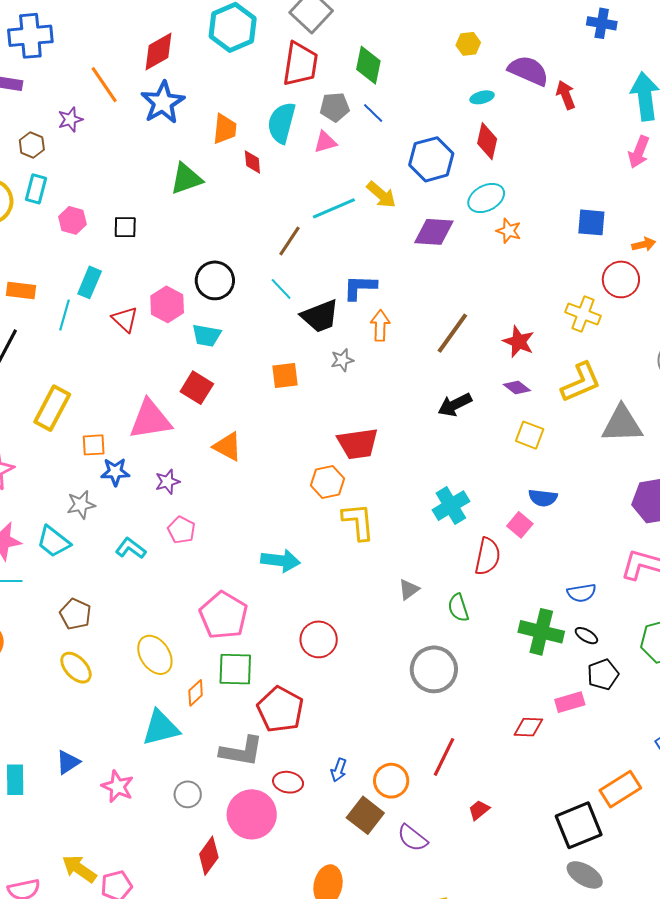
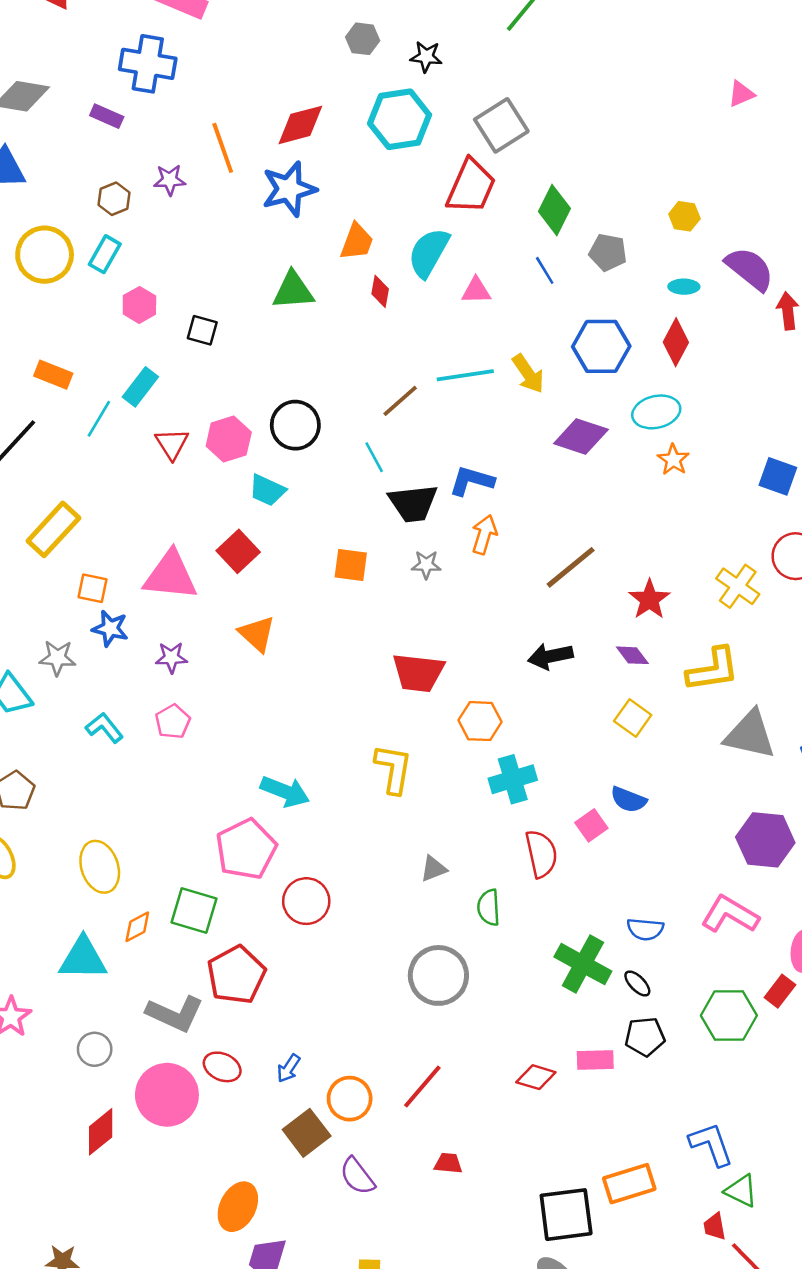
gray pentagon: (335, 107) -> (608, 252), moved
orange hexagon: (328, 482) -> (480, 721), moved
red semicircle: (487, 556) -> (541, 854), turned -39
pink pentagon: (224, 615) -> (246, 849), moved
red trapezoid: (479, 810) -> (448, 1163), turned 30

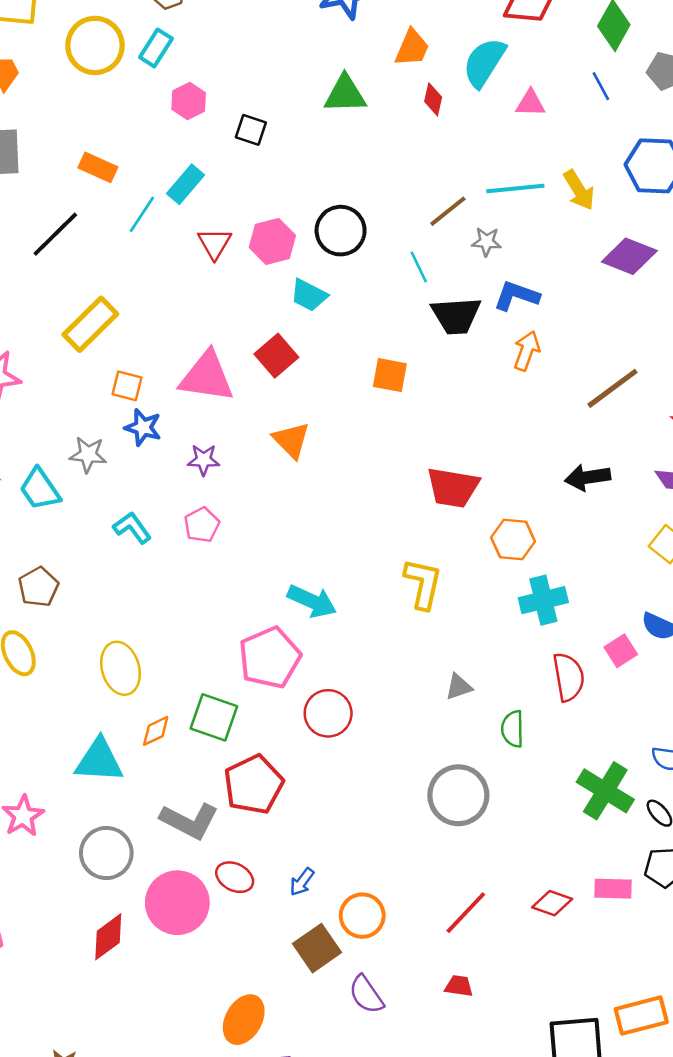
gray star: (426, 565) -> (487, 242), moved
gray circle: (95, 1049) -> (106, 853), size x1.5
red line: (422, 1087) -> (466, 913), moved

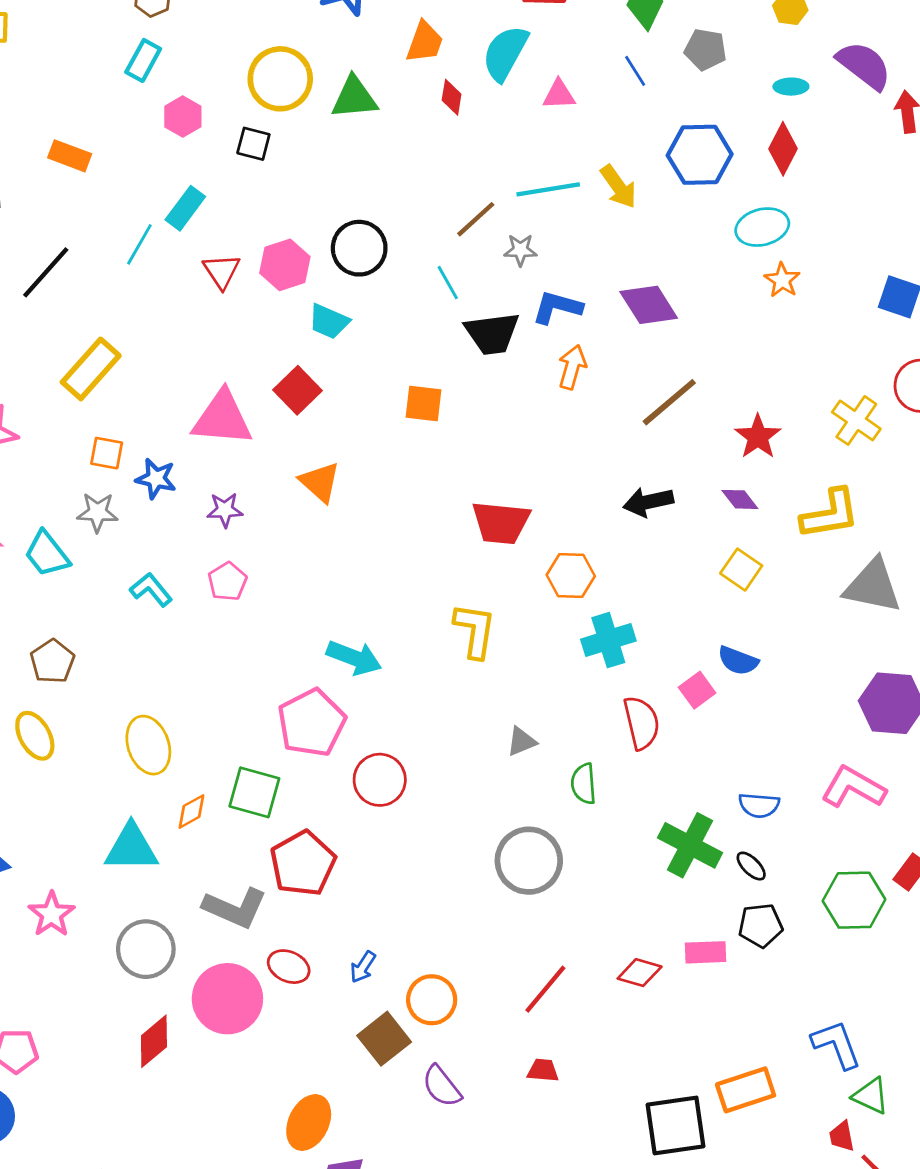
yellow circle: (95, 45) -> (280, 79), moved
orange rectangle: (98, 167) -> (70, 156), moved
purple diamond: (629, 256) -> (649, 305), moved, turned 40
orange square: (127, 386) -> (107, 453), moved

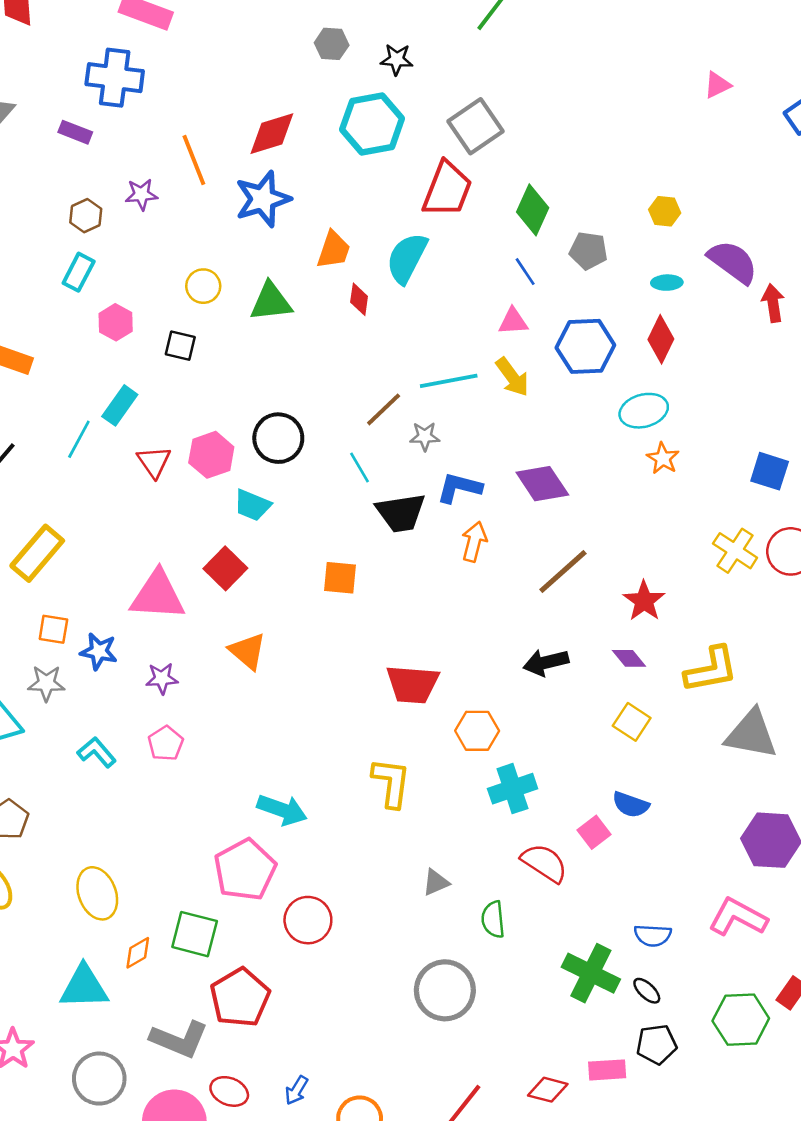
yellow circle: (280, 79) -> (203, 286), size x0.6
pink triangle: (559, 95) -> (513, 321), moved
yellow cross: (856, 420) -> (735, 551), moved
red semicircle: (642, 723) -> (544, 863), turned -42

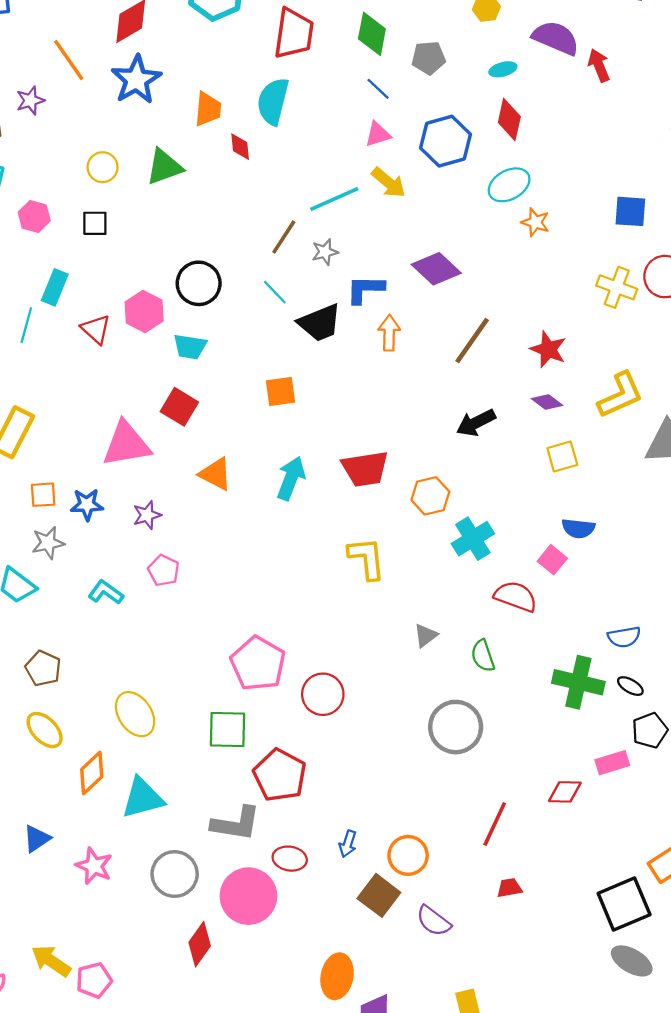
yellow square: (632, 722) -> (562, 457), turned -36
cyan arrow: (282, 810) -> (291, 478), moved, turned -75
orange diamond: (138, 953) -> (92, 773), moved, size x1.4

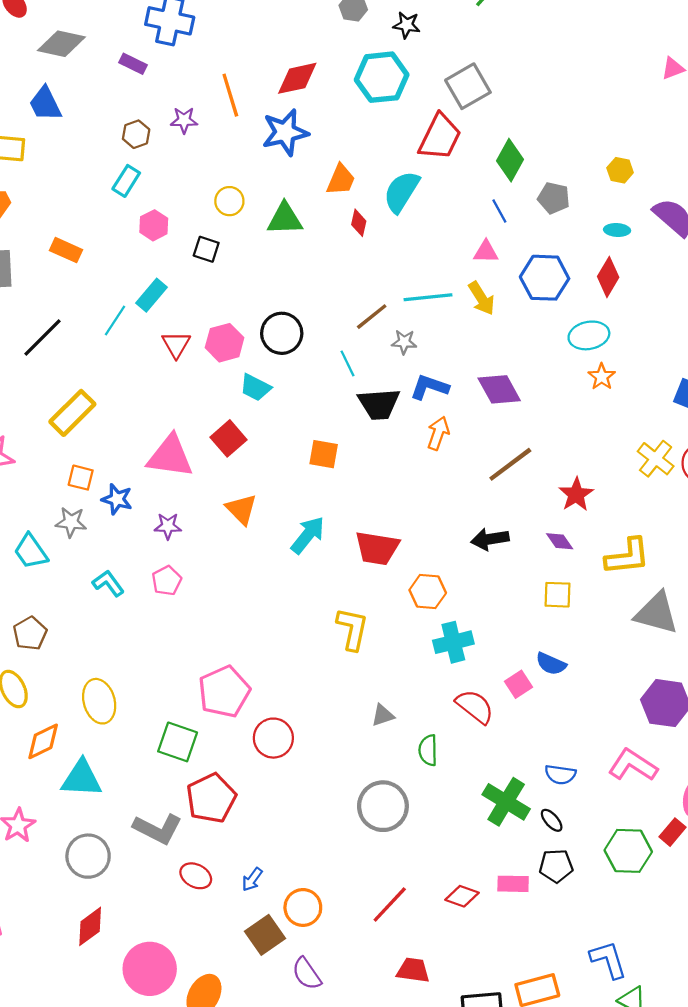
red trapezoid: (509, 888) -> (413, 970), moved, size x1.4
pink circle: (248, 896) -> (150, 969), moved

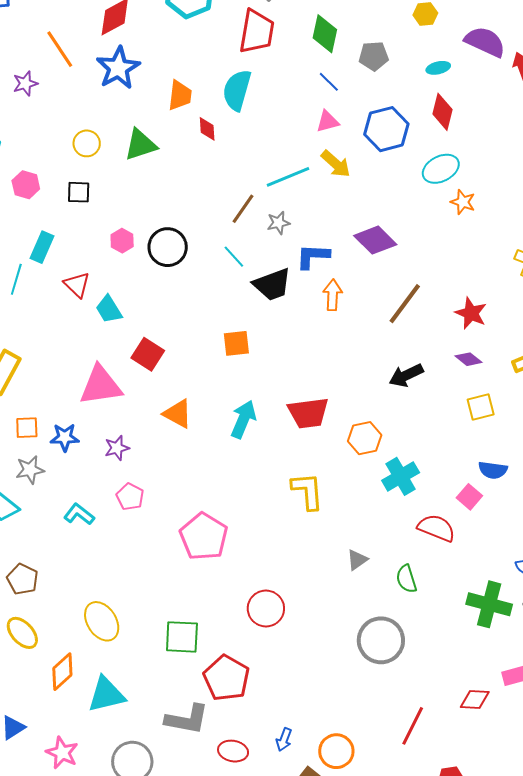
pink hexagon: (225, 343) -> (122, 241), moved, size x0.7
cyan trapezoid: (255, 388) -> (109, 309), moved, turned 48
pink pentagon: (224, 692) -> (204, 537), moved

